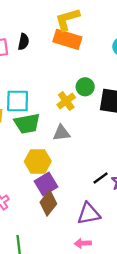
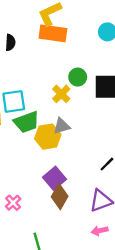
yellow hexagon: (38, 161) -> (48, 137), moved

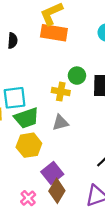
yellow cross: (61, 94) -> (61, 92), turned -36
yellow hexagon: (48, 137) -> (29, 145), moved
pink cross: (13, 203) -> (28, 198), moved

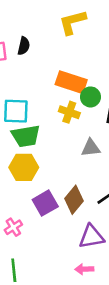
orange rectangle: (54, 33) -> (71, 82), moved
gray triangle: (60, 123) -> (91, 148), moved
brown diamond: (57, 191) -> (74, 200), moved

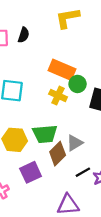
green trapezoid: (26, 136) -> (45, 134), moved
gray triangle: (91, 148) -> (75, 143), moved, turned -30
brown diamond: (74, 200) -> (58, 154), moved

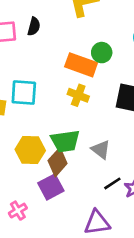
green circle: (78, 84) -> (102, 53), moved
gray triangle: (75, 143) -> (101, 150), turned -48
brown diamond: (58, 154) -> (58, 162), moved

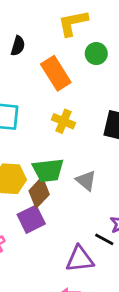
green circle: (102, 53) -> (96, 54), moved
orange rectangle: (81, 65) -> (56, 73), moved, turned 36
black line: (112, 183) -> (104, 239), moved, turned 60

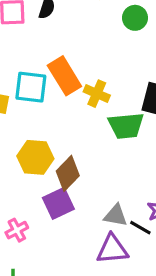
orange rectangle: (56, 73) -> (64, 76), moved
green trapezoid: (48, 170) -> (126, 126), moved
gray triangle: (86, 181) -> (116, 215), moved, turned -30

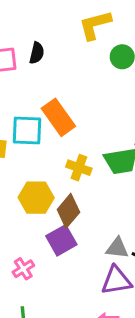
yellow cross: (97, 94) -> (79, 168), moved

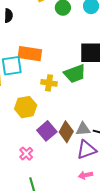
orange rectangle: (58, 117) -> (30, 54), turned -35
brown diamond: (68, 211) -> (66, 132), moved

